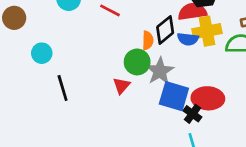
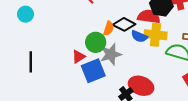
black diamond: (165, 30) -> (124, 24), turned 50
black line: (63, 88) -> (31, 62), moved
blue square: (174, 96) -> (93, 71), moved, turned 35

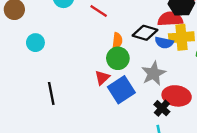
orange semicircle: (109, 28) -> (117, 41), moved
gray star: (111, 54) -> (154, 73), moved

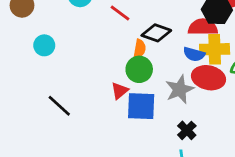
black diamond: (145, 33) -> (156, 33), moved
blue square: (121, 90) -> (141, 106), turned 32
black line: (51, 93) -> (59, 106), turned -40
red ellipse: (177, 96) -> (209, 78), moved

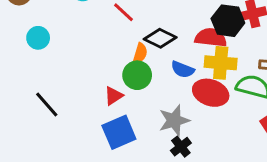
blue semicircle: (194, 54) -> (183, 70), moved
gray star: (180, 89) -> (174, 120), moved
blue square: (141, 106) -> (119, 132), moved, turned -32

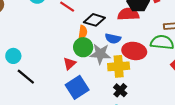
cyan circle: (38, 38) -> (13, 56), moved
yellow cross: (221, 63) -> (119, 66), moved
gray star: (174, 120) -> (100, 54), moved, turned 30

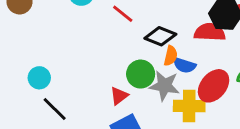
orange semicircle: (83, 32) -> (171, 56), moved
red ellipse: (134, 51) -> (214, 86), turned -65

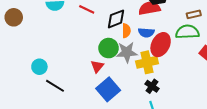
black diamond: (160, 36) -> (116, 19), turned -30
blue semicircle: (184, 65) -> (146, 33), moved

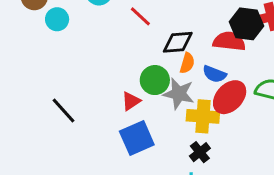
cyan circle: (39, 67) -> (57, 19), moved

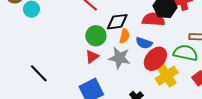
green circle: (155, 80) -> (96, 36), moved
red triangle: (131, 101) -> (92, 57), moved
yellow cross: (203, 116) -> (167, 76), moved, turned -35

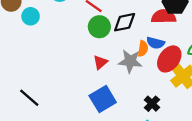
green circle: (96, 36) -> (99, 27), moved
orange semicircle: (124, 36) -> (143, 49), moved
black line: (39, 73) -> (29, 98), moved

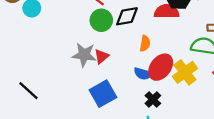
blue semicircle: (156, 43) -> (143, 74), moved
red ellipse: (169, 59) -> (161, 67), moved
gray star: (130, 61) -> (84, 55), moved

